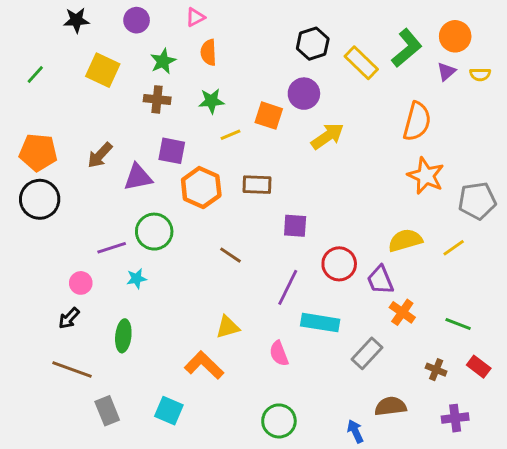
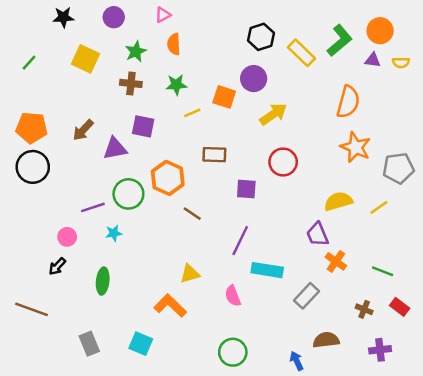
purple triangle: (446, 72) -> (373, 60), turned 49
orange hexagon: (201, 188) -> (168, 178), moved
red circle: (339, 264) -> (283, 162), moved
brown line: (72, 370) -> (32, 309), moved

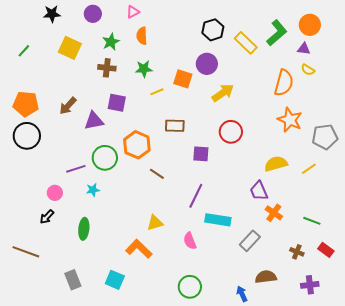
yellow semicircle: (401, 63) -> (308, 70), moved, turned 32

